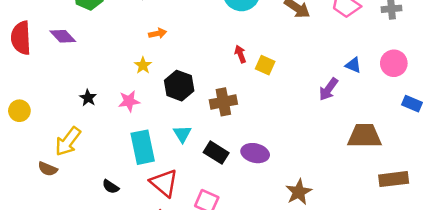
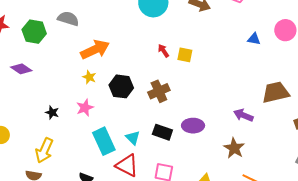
orange arrow: (158, 33) -> (95, 50), size x2.0
purple arrow: (328, 89) -> (243, 115), moved, turned 90
cyan triangle: (182, 134) -> (133, 138), moved

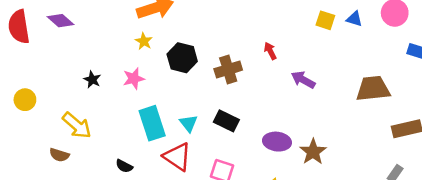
red arrow: (163, 51) -> (270, 51), moved
yellow square: (185, 55) -> (325, 20), moved
purple arrow: (243, 115) -> (303, 80), moved
purple ellipse: (193, 126) -> (277, 142), moved
yellow arrow: (44, 150) -> (77, 125), turned -80

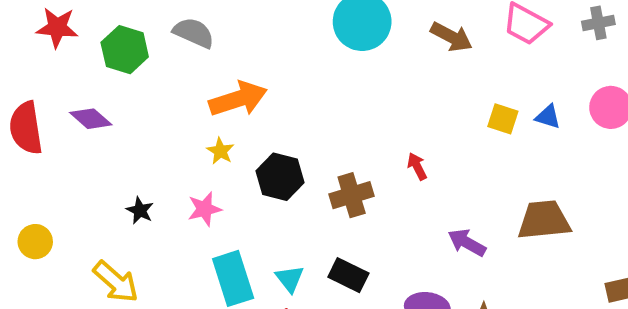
purple arrow: (303, 80) -> (467, 243), moved
brown trapezoid: (373, 89) -> (544, 220), moved

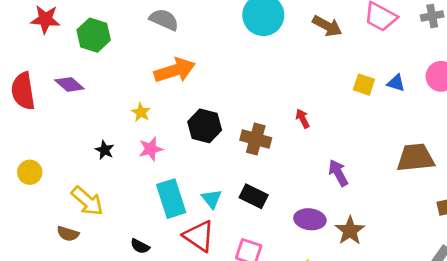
gray semicircle: (194, 33) -> (164, 20), moved
yellow star: (220, 151) -> (141, 112), moved
brown cross: (352, 195) -> (256, 139), turned 32
brown trapezoid: (544, 220) -> (416, 158), moved
purple arrow: (467, 243) -> (338, 173), turned 32

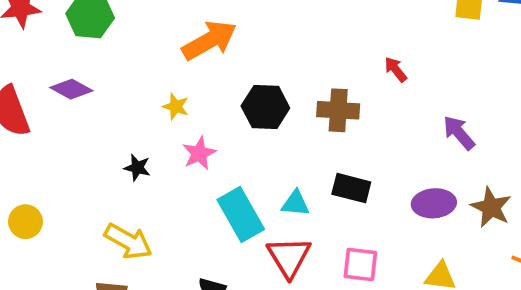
yellow circle: (30, 172) -> (25, 222), moved
cyan triangle: (212, 199) -> (295, 203), turned -35
red triangle: (199, 236) -> (289, 257), turned 36

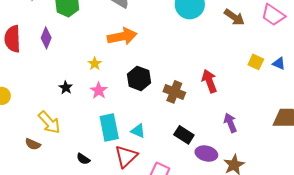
red arrow: (396, 69) -> (209, 81), size x1.6
purple diamond: (71, 89) -> (46, 38), turned 65
pink star: (199, 153) -> (99, 90), turned -30
black rectangle: (351, 188) -> (184, 135), moved

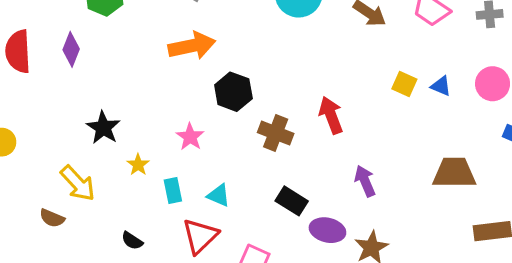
yellow star: (95, 64) -> (138, 165), moved
black hexagon: (139, 78) -> (233, 92), moved
black star: (66, 87) -> (103, 128), size x1.5
pink star: (99, 90) -> (190, 137), moved
cyan rectangle: (109, 128) -> (173, 190), size x0.6

